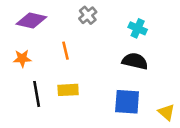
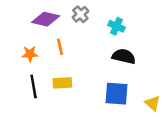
purple diamond: (31, 20) -> (46, 19), moved
cyan cross: (138, 28) -> (117, 26), moved
orange star: (22, 59) -> (30, 54), moved

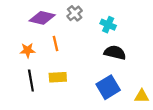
blue square: (117, 94) -> (108, 87), turned -35
yellow triangle: (153, 103) -> (142, 96), turned -40

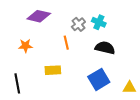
gray cross: (75, 13) -> (78, 24), moved
orange line: (56, 44) -> (66, 43), moved
black line: (31, 81) -> (17, 83), moved

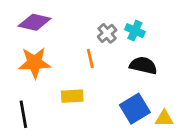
purple diamond: (39, 16) -> (35, 22), moved
orange star: (25, 46) -> (35, 63), size x1.6
yellow triangle: (129, 88) -> (164, 118), moved

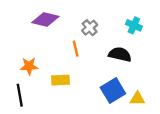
purple diamond: (35, 22) -> (45, 20), moved
cyan cross: (135, 31) -> (134, 25), moved
orange star: (35, 63) -> (29, 66), moved, size x0.7

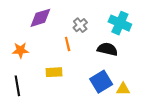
purple diamond: (45, 20) -> (40, 18), turned -30
cyan cross: (134, 25) -> (120, 23), size x1.5
orange star: (29, 66) -> (21, 50), moved

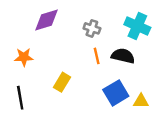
gray cross: (80, 25) -> (92, 28), turned -32
orange line: (68, 44) -> (97, 56), moved
yellow rectangle: (54, 72) -> (62, 82), turned -56

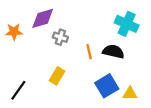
gray cross: (92, 28) -> (60, 37), moved
orange star: (24, 57) -> (14, 32), moved
black line: (20, 98) -> (18, 90), turned 45

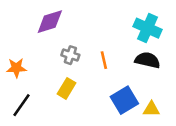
orange star: (14, 32) -> (16, 68), moved
gray cross: (60, 37) -> (70, 55), moved
black semicircle: (113, 52) -> (148, 60), moved

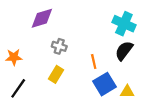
orange line: (104, 60) -> (94, 61), moved
black semicircle: (148, 60) -> (124, 51), turned -66

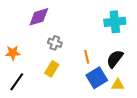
cyan cross: (124, 24) -> (115, 22), turned -30
black semicircle: (124, 51) -> (115, 59), moved

